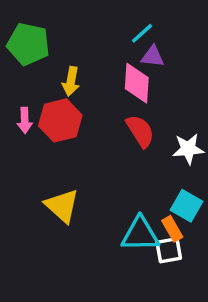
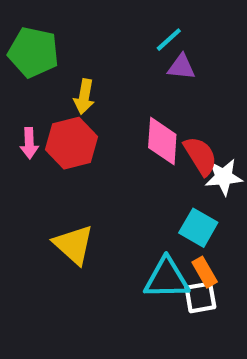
pink diamond: (137, 83) -> (162, 141), moved
red semicircle: (140, 131) -> (200, 156), moved
cyan square: (186, 206) -> (198, 228), moved

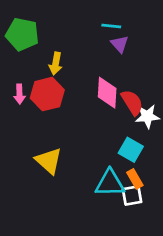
cyan line: (169, 40) -> (111, 26), turned 48
purple triangle: (181, 67) -> (120, 44), turned 42

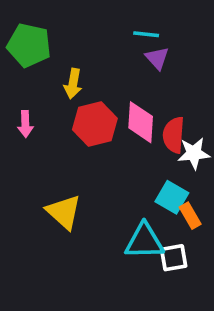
red hexagon: (47, 94) -> (95, 124), moved
red semicircle: (132, 102) -> (174, 135), turned -144
orange rectangle: (135, 179) -> (190, 216), moved

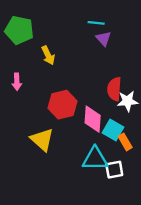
yellow arrow: (73, 84) -> (48, 55), turned -36
pink diamond: (141, 122) -> (93, 119), moved
red hexagon: (95, 124) -> (63, 105), moved

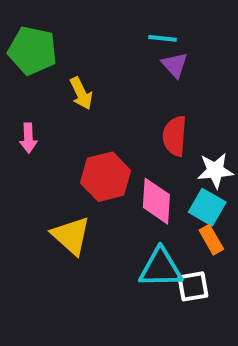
red semicircle: (114, 89) -> (175, 136), moved
cyan square: (113, 130) -> (207, 207), moved

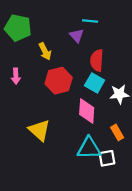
purple triangle: (175, 65) -> (77, 36), moved
red semicircle: (175, 136) -> (97, 60), moved
red hexagon: (106, 177) -> (59, 81), moved
cyan square: (207, 207) -> (95, 83), moved

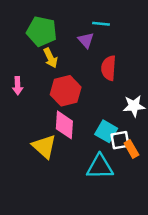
green pentagon: (18, 28) -> (42, 31), moved
cyan square: (95, 83) -> (106, 131), moved
pink diamond: (87, 111) -> (64, 125), moved
white square: (107, 158) -> (120, 140), moved

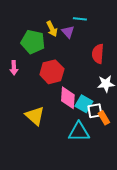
green pentagon: (42, 31) -> (33, 42), moved
yellow arrow: (50, 58) -> (52, 29), moved
red semicircle: (109, 68) -> (98, 54), moved
pink diamond: (64, 125) -> (68, 98), moved

